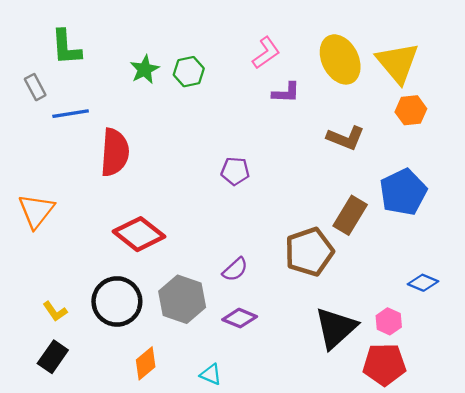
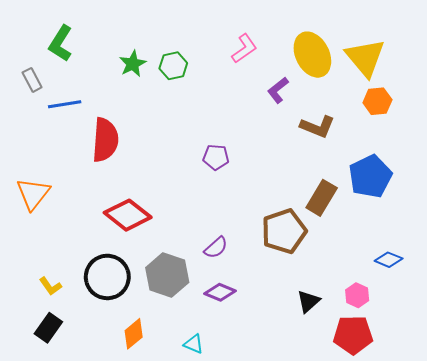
green L-shape: (66, 47) -> (61, 43), turned 36
purple L-shape: (286, 93) -> (278, 90), moved, turned 140
black triangle: (336, 328) -> (308, 301), size x0.6

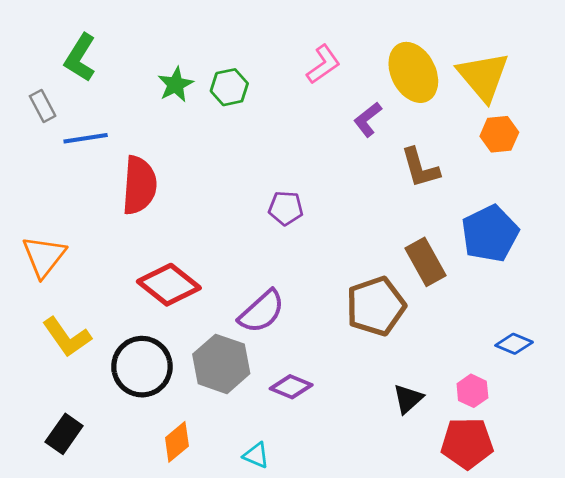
brown L-shape: (317, 127) -> (420, 168), turned 52
brown rectangle: (322, 198) -> (425, 262), turned -60
purple semicircle: (216, 248) -> (262, 312), moved, size x1.5
yellow L-shape: (50, 286) -> (67, 337), moved, size x1.6

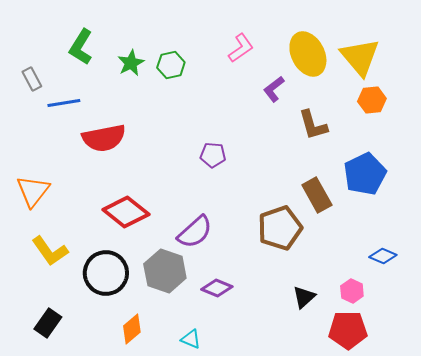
green L-shape: (80, 58) -> (81, 47), moved
red semicircle: (139, 185) -> (104, 138), turned 75

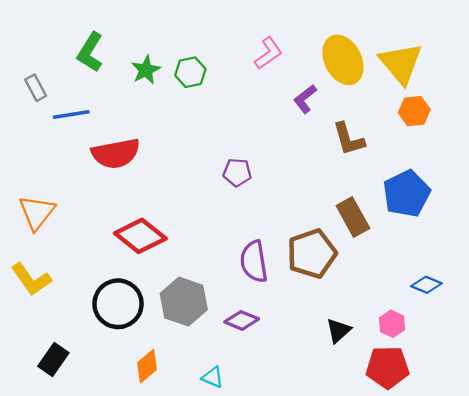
purple semicircle: (195, 232) -> (254, 261), moved, turned 123
yellow L-shape: (50, 251) -> (31, 279), moved

